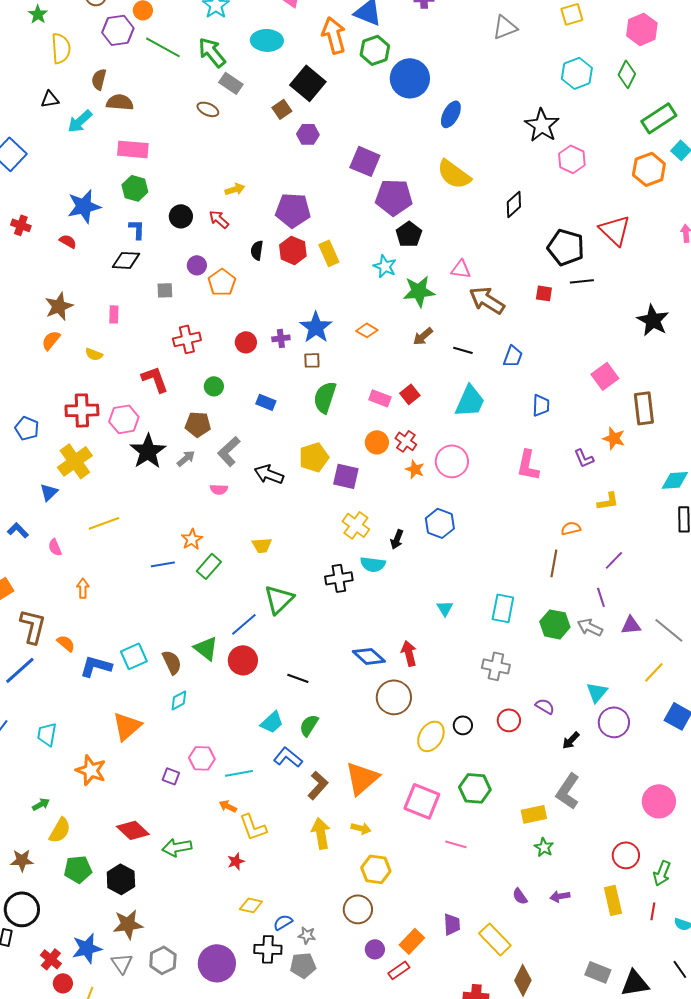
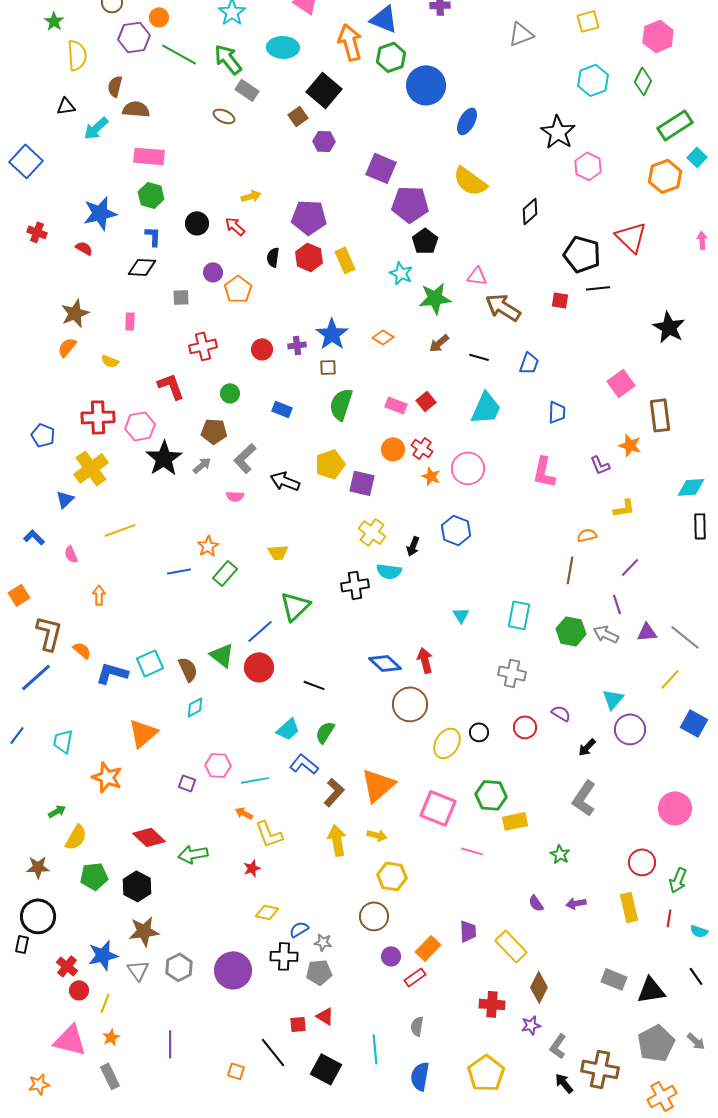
yellow rectangle: (534, 814) -> (515, 821), moved

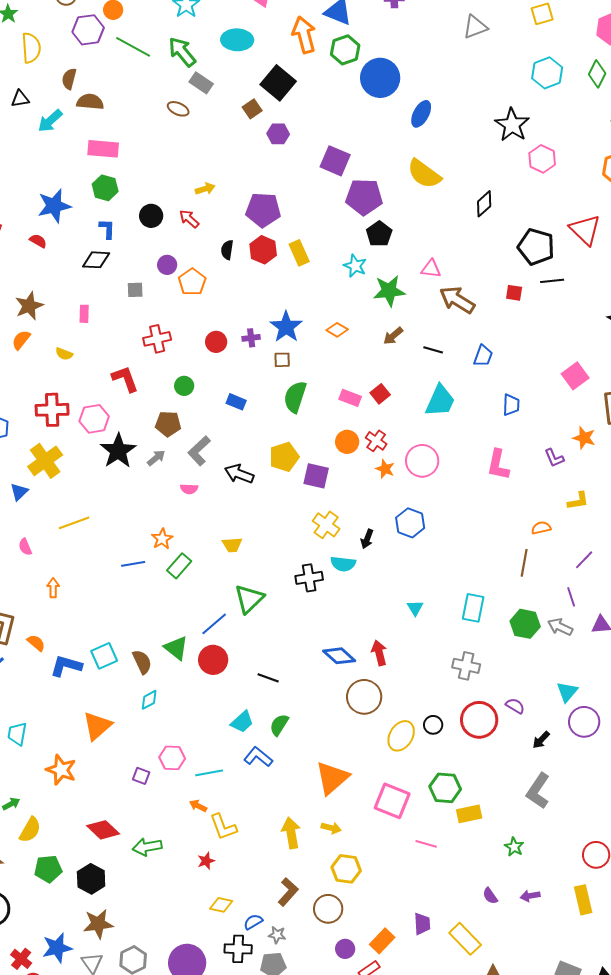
red circle: (525, 727) -> (479, 720), size x1.6
brown L-shape: (334, 792) -> (288, 892), moved

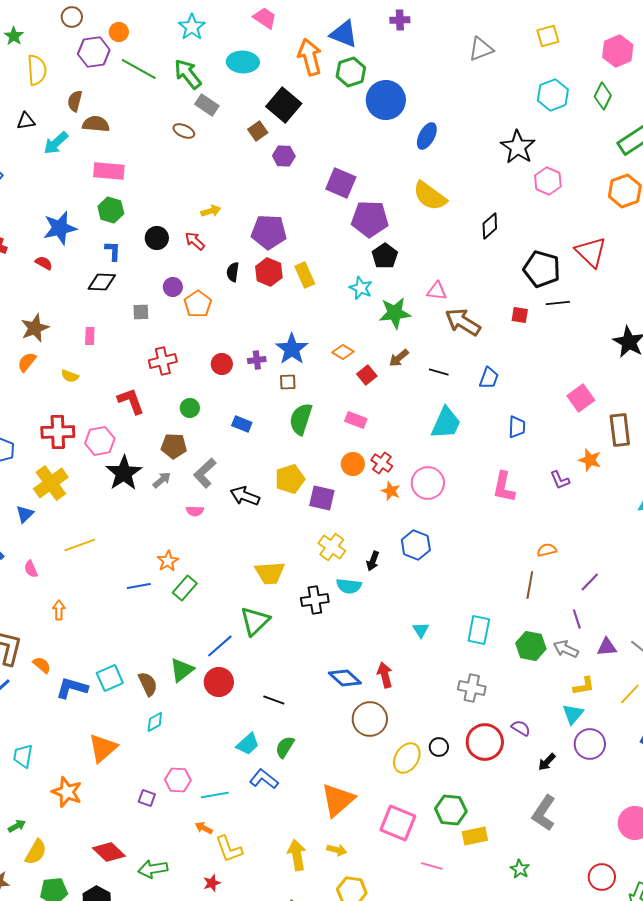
red square: (380, 394) -> (367, 375), moved
yellow L-shape: (578, 501) -> (584, 686), moved
yellow trapezoid: (232, 545) -> (270, 573), moved, size x1.5
green triangle: (176, 648) -> (182, 670), turned 44

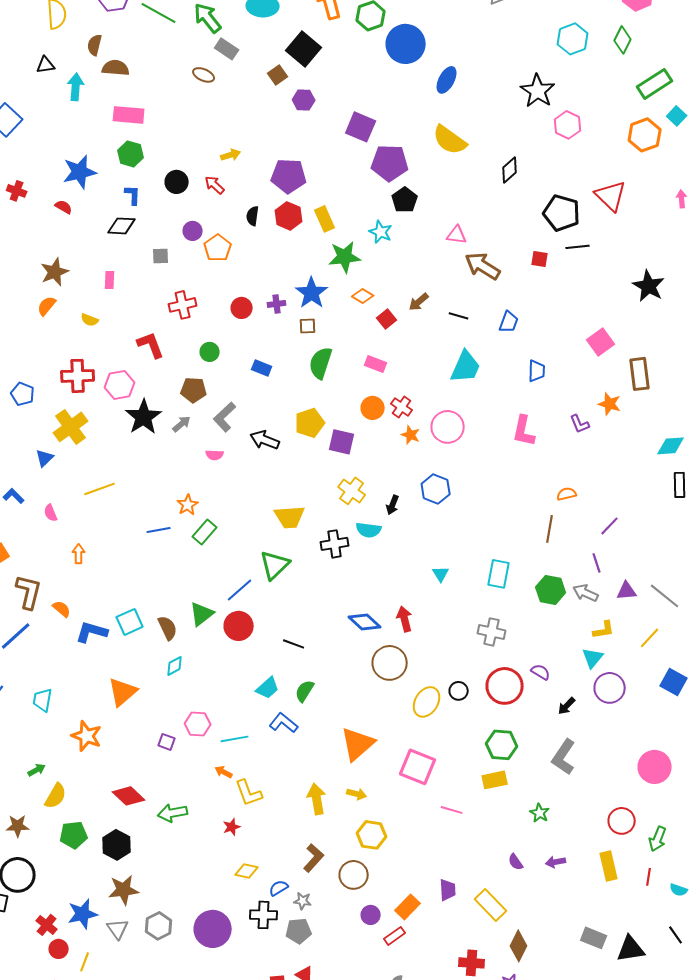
cyan arrow: (56, 143) -> (76, 87), turned 136
green star: (395, 313) -> (345, 257), moved
green hexagon: (451, 810) -> (502, 745), moved

